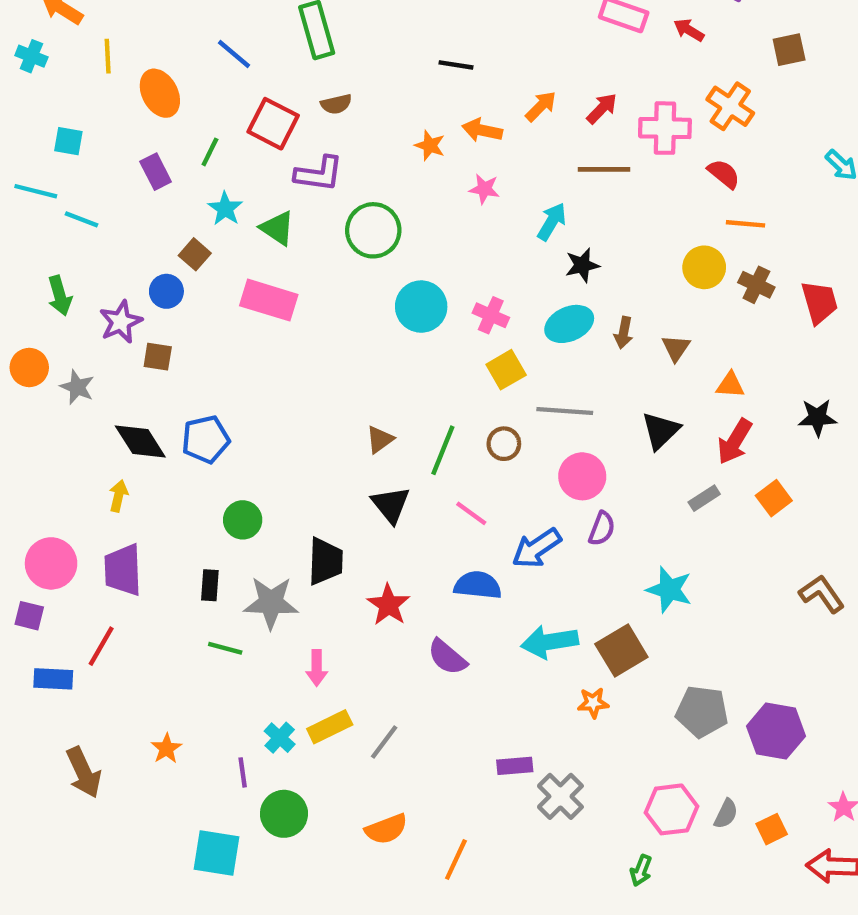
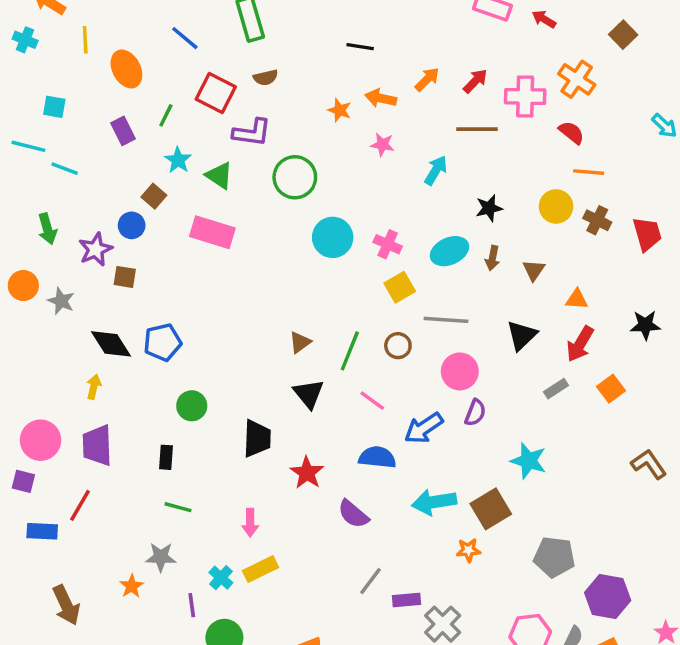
brown square: (789, 50) -> (623, 35), turned -32
black star: (582, 265) -> (489, 208), moved
gray star: (271, 603) -> (161, 557), moved, size x0.7
purple hexagon: (776, 731) -> (608, 597), moved
gray line: (384, 742) -> (370, 581), moved

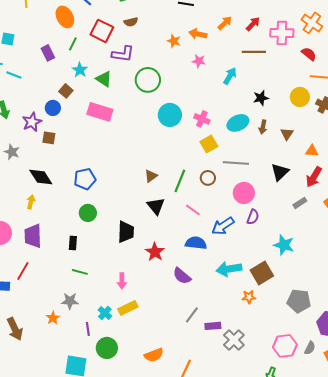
orange ellipse: (126, 69) -> (65, 17), moved
blue pentagon: (163, 342) -> (85, 179), moved

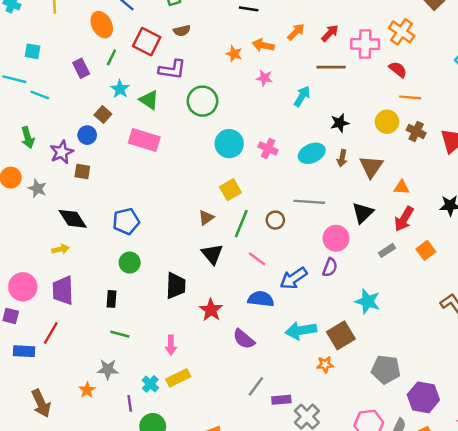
brown triangle: (287, 134) -> (371, 167), size x1.5
yellow square: (209, 144) -> (230, 190), moved
pink circle: (244, 193) -> (336, 238), moved
yellow arrow: (31, 202) -> (60, 249), turned 64

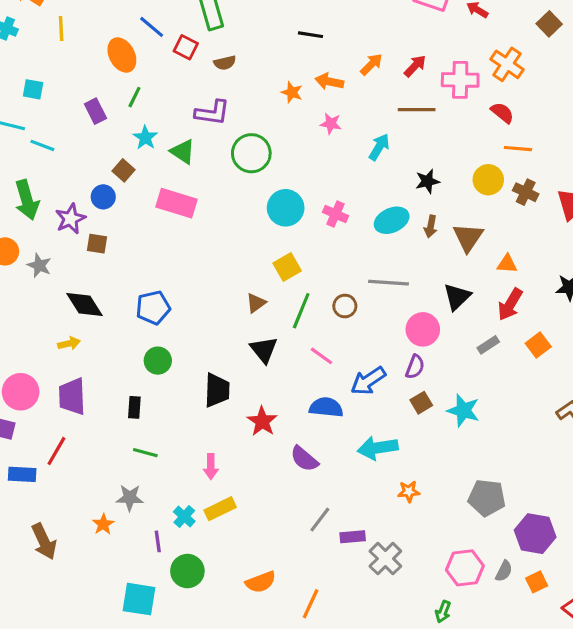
red square: (147, 42) -> (186, 47), moved, size x0.7
green arrow: (28, 138) -> (27, 200), size x1.4
brown square: (341, 335) -> (421, 403), moved, size x0.6

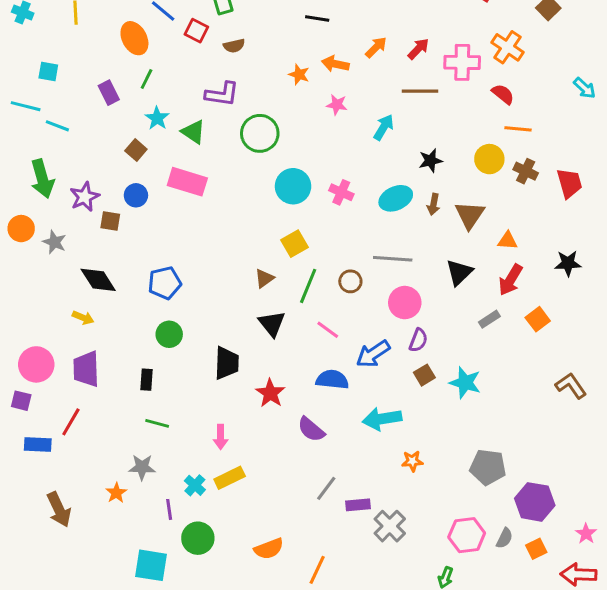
blue circle: (103, 197) -> (136, 195), moved
pink circle: (423, 329) -> (405, 303), moved
yellow arrow: (69, 343) -> (83, 318), turned 35

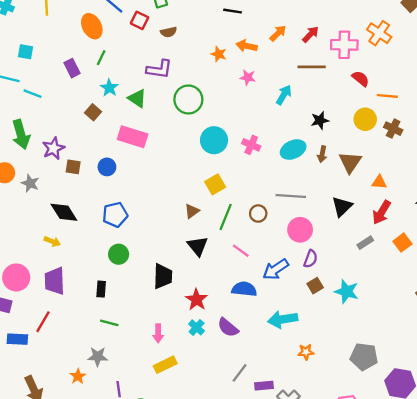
red semicircle: (503, 94) -> (361, 79), moved
blue circle: (136, 195) -> (107, 167), moved
cyan cross: (195, 485) -> (197, 327), moved

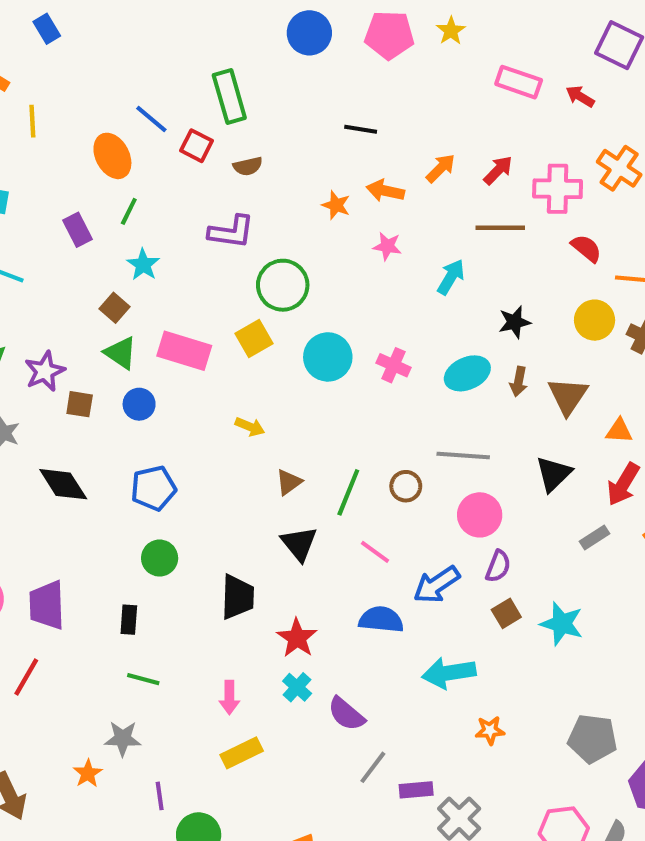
green triangle: (137, 98) -> (121, 353), moved
yellow square: (215, 184) -> (254, 339), moved
yellow arrow: (52, 241) -> (250, 427), moved
purple semicircle: (228, 327) -> (346, 714), moved

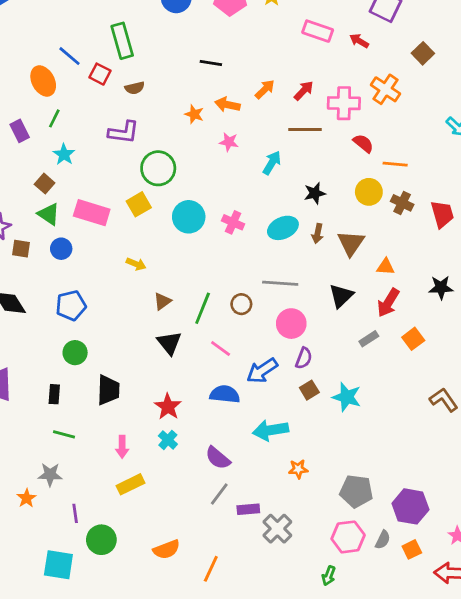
black trapezoid: (238, 597) -> (108, 390), moved
purple semicircle: (346, 714) -> (218, 458), moved
gray pentagon: (592, 739) -> (356, 491), moved

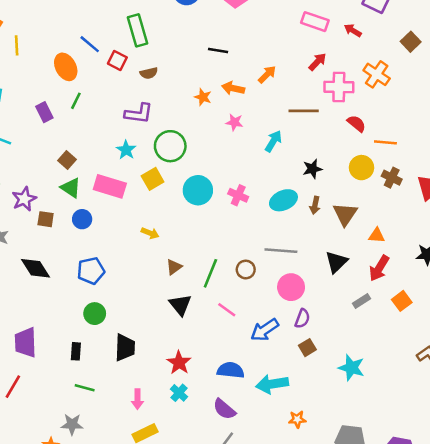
red arrow: (304, 91) -> (317, 62), moved
cyan star: (64, 154) -> (126, 150), moved
blue semicircle: (225, 394) -> (231, 370), moved
cyan star: (347, 397) -> (351, 368), moved

